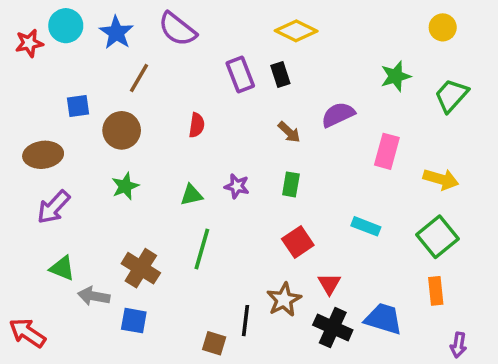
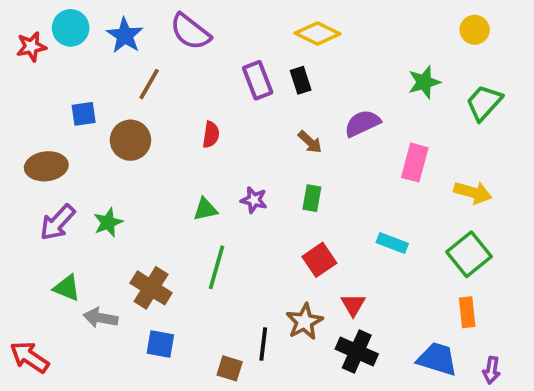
green star: (125, 186) -> (108, 222), moved
blue trapezoid: (383, 319) -> (437, 359), moved
blue square: (134, 321) -> (160, 344), moved

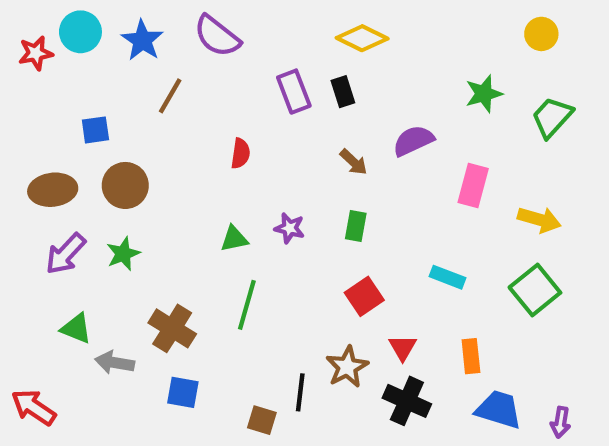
brown circle: (130, 140) -> (125, 185), moved
orange rectangle: (467, 312) -> (471, 356), moved

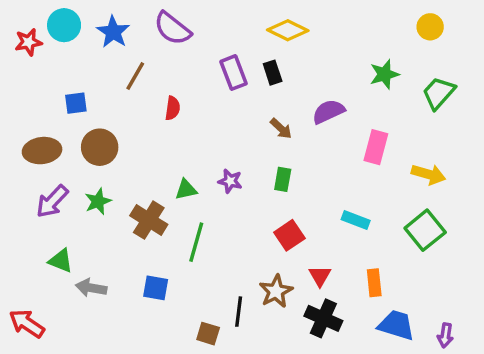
red semicircle: (240, 153) -> (173, 108), moved
brown cross: (172, 328) -> (149, 220), moved
blue square: (183, 392) -> (156, 288), moved

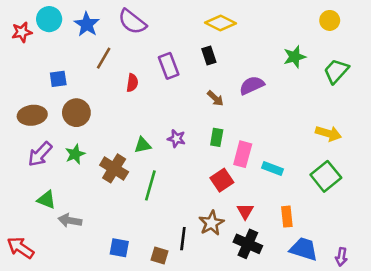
purple rectangle: (234, 73) -> (169, 66), moved
pink rectangle: (376, 147) -> (243, 154), moved
blue square: (156, 288) -> (119, 248), moved

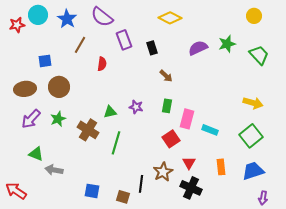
black rectangle: (209, 55) -> (152, 48), moved
purple rectangle: (169, 66) -> (124, 40), moved
green trapezoid: (336, 71) -> (259, 55), turned 95
purple semicircle: (252, 85) -> (198, 48), moved
blue trapezoid: (304, 249) -> (253, 171), moved, turned -35

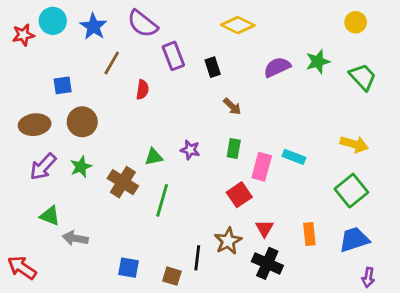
cyan rectangle: (210, 130) -> (294, 157), moved

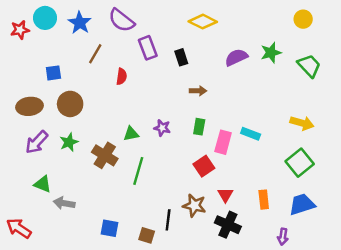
brown arrow: (232, 106) -> (198, 91), turned -42
brown star: (228, 241) -> (194, 206), turned -30
purple arrow: (368, 277) -> (283, 237), moved

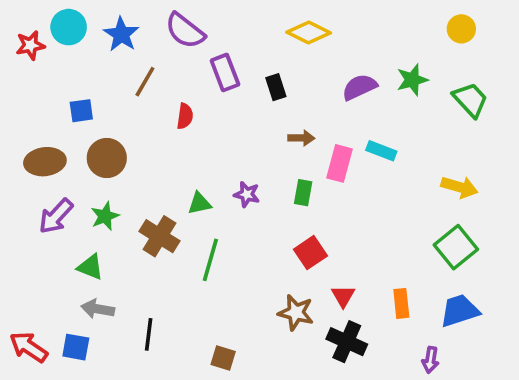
cyan rectangle: (251, 134) -> (381, 151), moved
pink rectangle: (223, 142) -> (340, 163), moved
green triangle: (43, 184) -> (90, 267), moved
black line: (168, 220) -> (149, 334), moved
blue square: (110, 228) -> (76, 347), moved

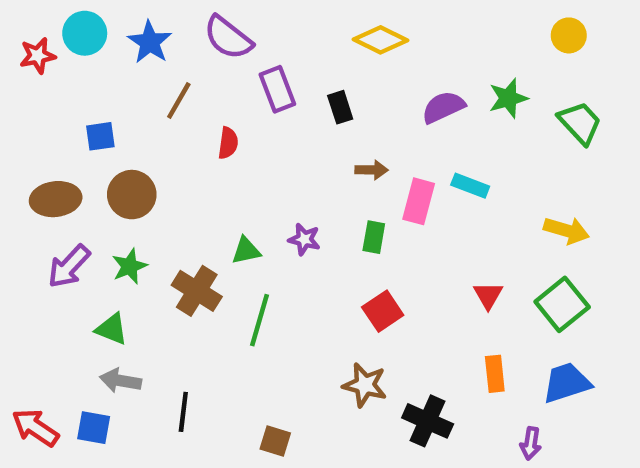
red triangle: (343, 296) -> (488, 295), moved

